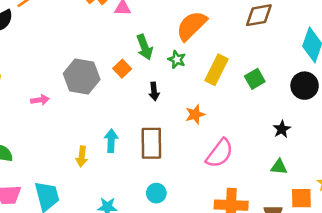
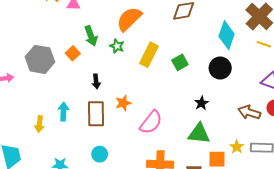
black arrow: (154, 91) -> (96, 81), moved
orange star: (195, 114) -> (123, 103), moved
green triangle: (279, 167) -> (199, 134), size x1.6

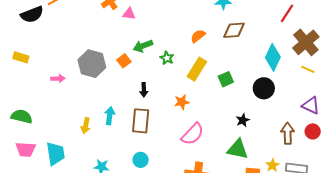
orange semicircle: (129, 19) -> (198, 36), moved, size x0.6
green arrow: (91, 36) -> (143, 46), turned 84
orange star: (123, 103) -> (182, 102), moved
brown arrow: (249, 112) -> (288, 133), turned 65

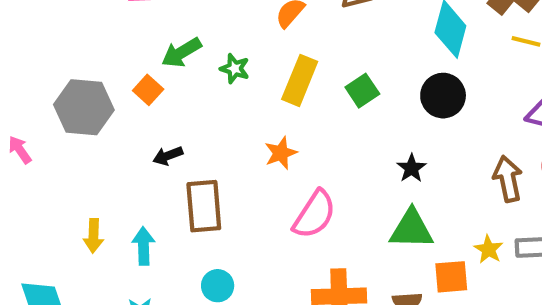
pink arrow: (58, 79) -> (20, 150), turned -112
black arrow: (144, 90) -> (168, 156), moved, turned 80
cyan arrow: (110, 116) -> (144, 246), moved

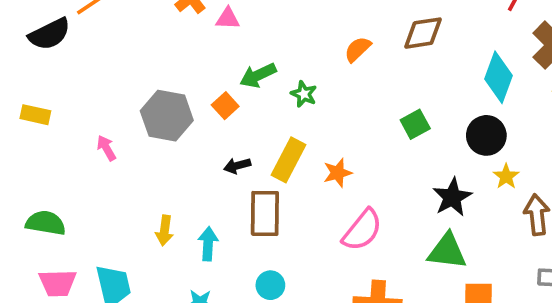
yellow rectangle: (300, 80) -> (289, 160), moved
black star: (411, 168) -> (452, 197), size x1.5
yellow star: (488, 249) -> (506, 176), moved

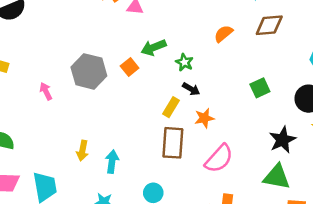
yellow rectangle: (289, 160) -> (171, 107), size x0.7
black arrow: (237, 166) -> (191, 89), moved, turned -138
brown rectangle: (265, 213) -> (173, 143), moved

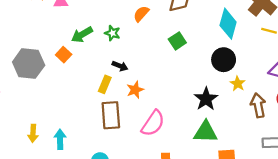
green star: (184, 62) -> (112, 33), moved
green square: (260, 88) -> (177, 41), moved

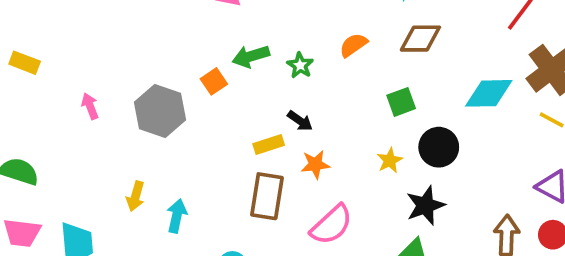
cyan diamond: (228, 24) -> (489, 93), turned 60
black circle: (224, 60) -> (439, 147), moved
gray hexagon: (29, 64) -> (160, 111), moved
yellow rectangle: (105, 84) -> (269, 145), turned 36
yellow star: (238, 84) -> (390, 160), moved

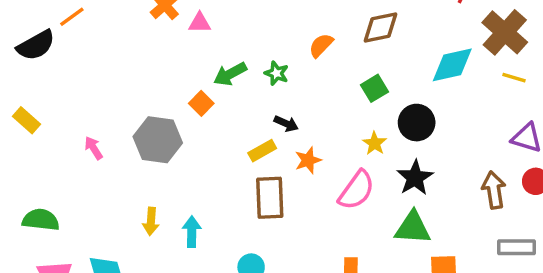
yellow rectangle: (25, 63) -> (26, 120), turned 32
pink semicircle: (332, 225) -> (356, 190), moved

